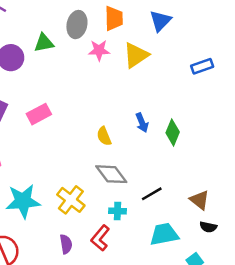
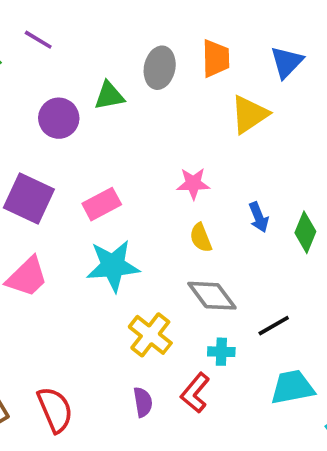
pink star: (99, 50) -> (193, 184), moved
cyan star: (23, 201) -> (113, 266), moved

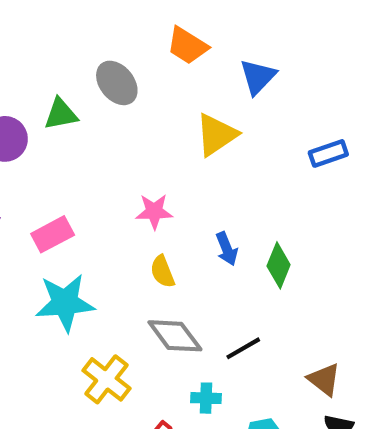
orange trapezoid: (216, 58) -> (187, 46), moved, turned 123
gray ellipse: (160, 68) -> (117, 83), turned -51
black line: (274, 326) -> (243, 348), moved
cyan cross: (221, 352) -> (206, 398), moved

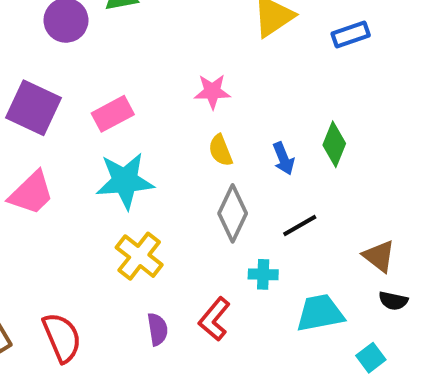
blue rectangle: (328, 153) -> (351, 35), moved
blue arrow: (227, 249) -> (283, 159), moved
gray diamond: (175, 336) -> (233, 213), turned 62
yellow cross: (106, 379) -> (139, 256), moved

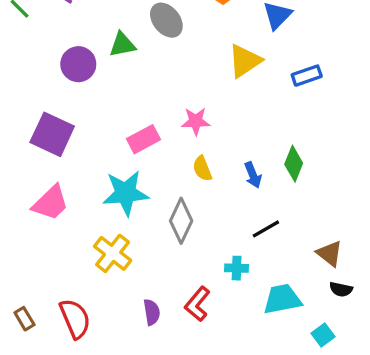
pink rectangle: (113, 114) -> (144, 139), moved
gray diamond: (233, 213) -> (181, 221), moved
yellow cross: (139, 256) -> (113, 253), moved

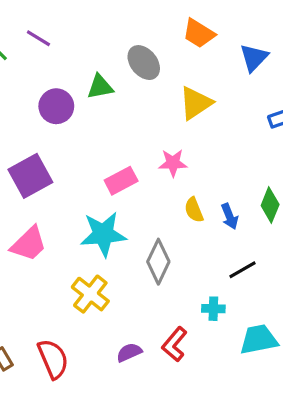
yellow triangle: (245, 61) -> (196, 103), moved
purple square: (52, 134) -> (30, 176), turned 36
yellow semicircle: (202, 169) -> (194, 210), moved
purple semicircle: (152, 312) -> (129, 352), turned -105

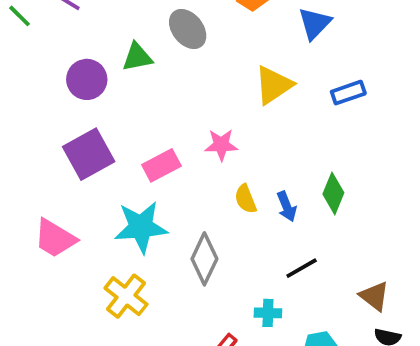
yellow triangle: (196, 103) -> (274, 85), moved
purple square: (30, 176) -> (89, 154), moved
pink trapezoid: (29, 244) -> (55, 238), turned 75

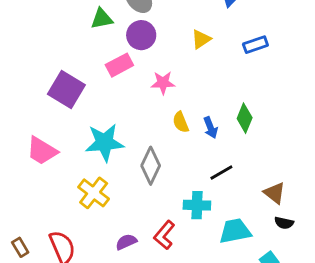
purple circle: (87, 79) -> (141, 35), moved
yellow triangle: (274, 85) -> (201, 39), size x0.7
purple square: (89, 154) -> (66, 90), turned -30
pink rectangle: (161, 165) -> (119, 65), moved
cyan cross: (268, 313) -> (197, 205), size x1.4

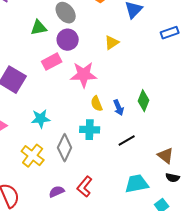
blue rectangle: (255, 45) -> (170, 33), moved
pink star: (163, 83) -> (84, 75), size x1.5
cyan star: (104, 143) -> (41, 119), size x0.7
gray diamond: (151, 166) -> (65, 148), moved
cyan cross: (197, 205) -> (90, 130), moved

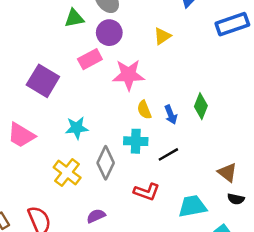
blue rectangle: (170, 33) -> (232, 24), size x1.5
black line: (127, 141) -> (168, 154), moved
red L-shape: (85, 187) -> (147, 192), moved, turned -110

